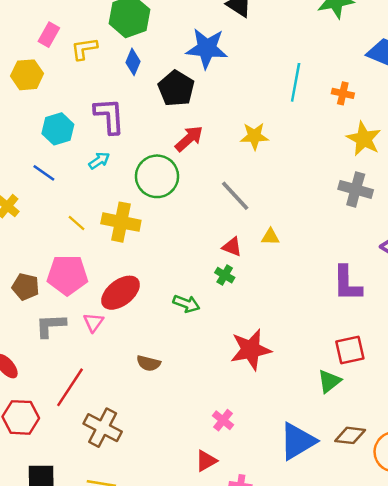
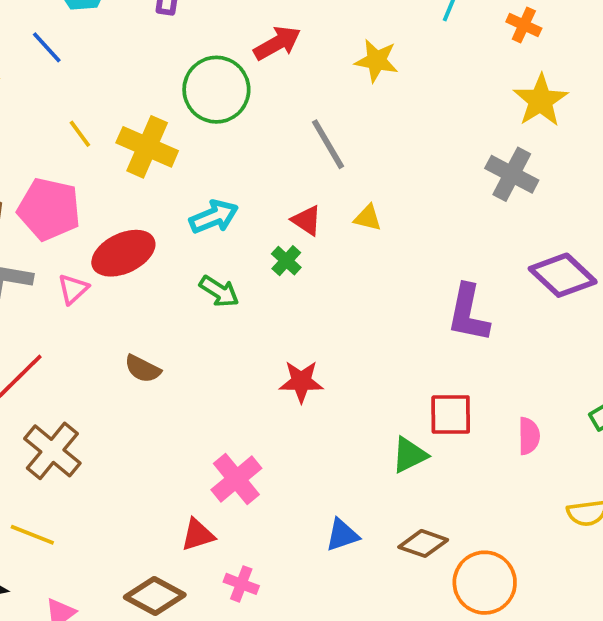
cyan arrow: (99, 161) -> (214, 217), moved, size x1.4
red star: (251, 350) -> (301, 382), size x0.7
pink cross: (223, 420) -> (236, 479), size x1.5
blue triangle: (298, 441) -> (342, 535), size x0.6

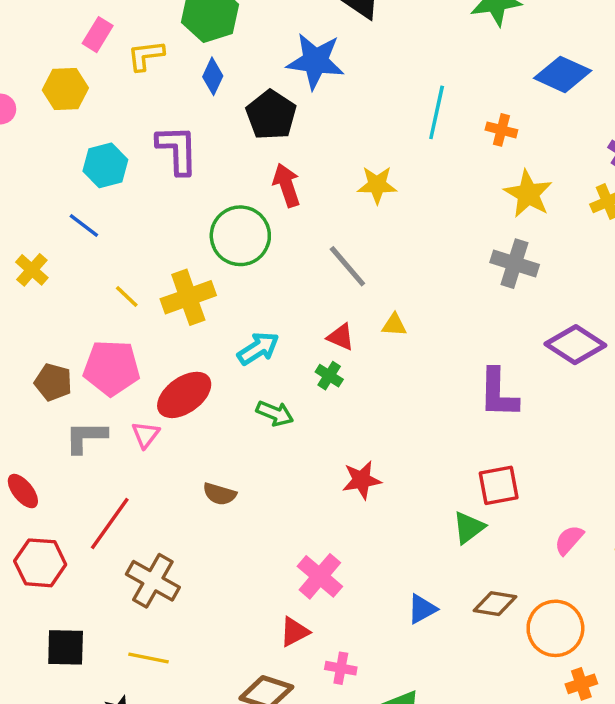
red arrow: (277, 43) -> (287, 185), turned -69
yellow cross: (147, 147) -> (188, 297), turned -33
pink semicircle: (529, 436) -> (569, 540), moved, turned -128

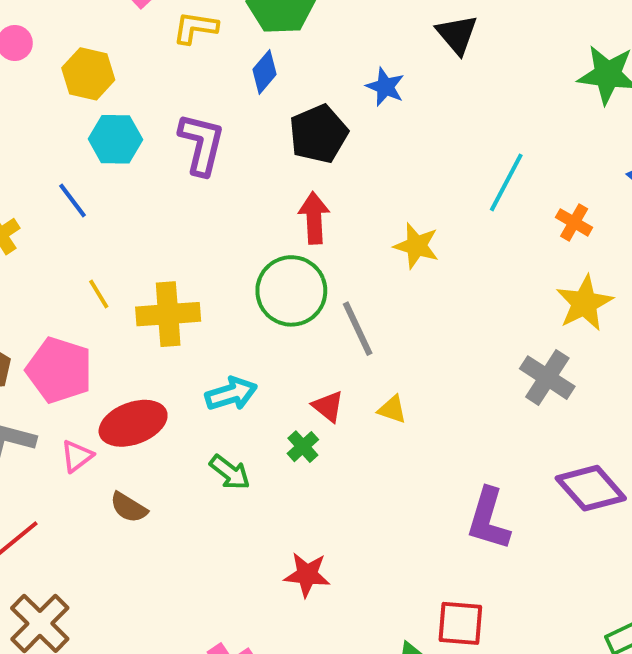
blue star: (315, 61) -> (385, 87), size x0.6
yellow hexagon: (65, 89) -> (88, 74), moved
green circle: (240, 236) -> (291, 291), moved
brown semicircle: (220, 494) -> (129, 507), moved

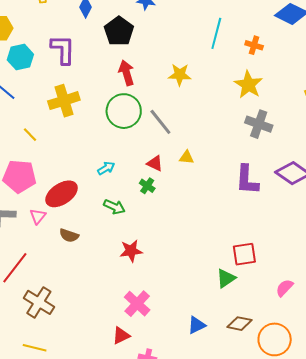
yellow star: (584, 303) -> (248, 85), moved
yellow cross: (168, 314) -> (64, 101), moved
cyan arrow: (231, 394) -> (106, 168), size x0.7
purple L-shape: (488, 519) -> (247, 180), moved
red star: (307, 575) -> (131, 251), moved

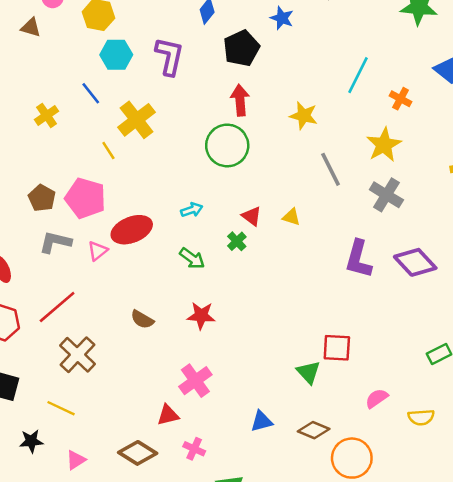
yellow cross: (64, 101) -> (137, 120), moved, turned -32
gray line: (160, 122) -> (331, 169), moved
brown semicircle: (69, 236) -> (142, 319), moved
green triangle: (226, 278) -> (308, 372), turned -50

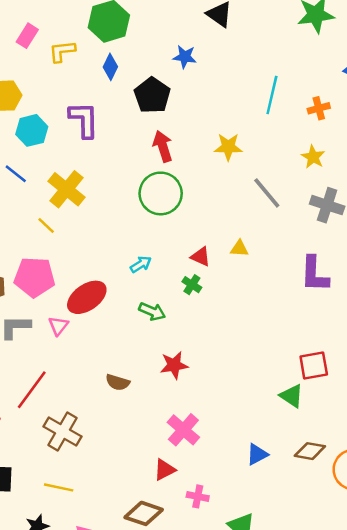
orange cross: (400, 99) -> (319, 108), turned -30
yellow star: (384, 145) -> (313, 157), size x0.7

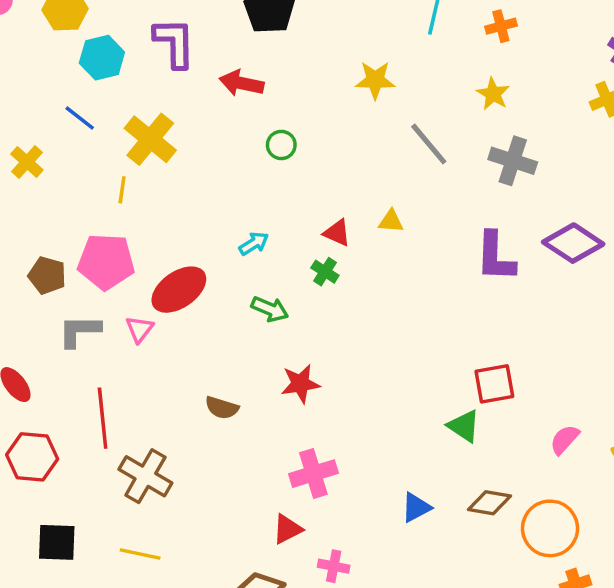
red arrow: (163, 146) -> (242, 83), moved, turned -60
green circle: (161, 193) -> (281, 145), size x0.5
yellow line: (46, 225) -> (122, 190), turned 54
red line: (32, 390) -> (103, 418), turned -42
pink cross: (183, 430) -> (313, 474), turned 32

